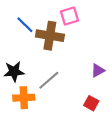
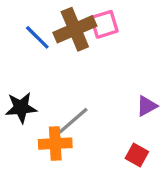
brown cross: (50, 36) -> (75, 29), moved, turned -32
orange cross: (24, 98) -> (55, 144), moved

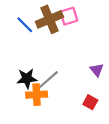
purple triangle: (147, 106) -> (97, 70), turned -40
black star: (21, 108) -> (27, 78), moved

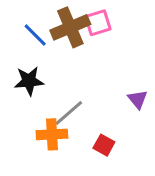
black star: (27, 78) -> (29, 81), moved
red square: (90, 102) -> (104, 145), moved

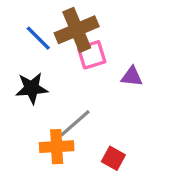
pink square: (98, 23) -> (92, 55), moved
purple triangle: (138, 99) -> (132, 77), moved, turned -45

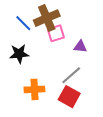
gray line: (75, 123) -> (71, 75), moved
red square: (113, 158) -> (69, 97), size x1.5

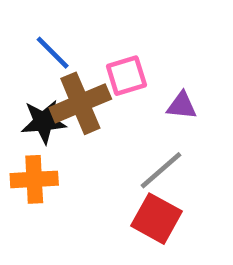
brown cross: (47, 18) -> (80, 103), moved
orange cross: (34, 89) -> (34, 179), moved

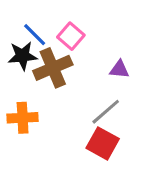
pink square: (126, 76) -> (71, 36), moved, turned -32
black star: (43, 122) -> (23, 56), moved

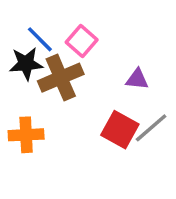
gray line: (106, 112) -> (151, 128), moved
red square: (103, 143) -> (120, 130), moved

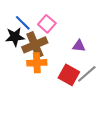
orange cross: (26, 135) -> (37, 63), moved

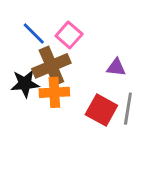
black star: (15, 37) -> (25, 84), moved
gray line: (87, 74) -> (128, 109), turned -40

